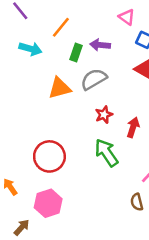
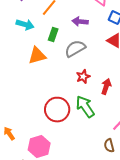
green rectangle: (76, 53) -> (53, 35), moved
orange triangle: (60, 88) -> (37, 56), moved
red circle: (49, 156) -> (57, 110), moved

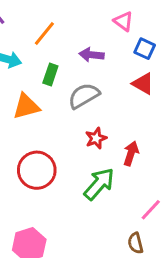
green arrow: (85, 107) -> (99, 184), turned 75
red circle: (57, 110) -> (37, 170), moved

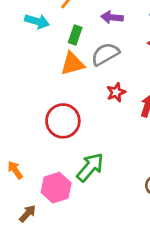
orange triangle: (26, 106) -> (72, 64), moved
green arrow: (99, 184) -> (90, 167), moved

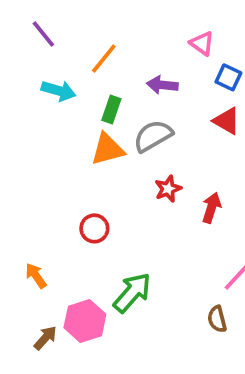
red circle: (63, 121) -> (94, 228), size x0.6
orange arrow: (15, 170) -> (36, 276), moved
brown arrow: (27, 214) -> (45, 338), moved

